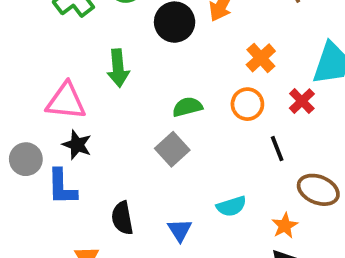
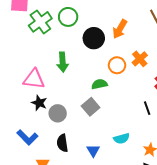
orange circle: (247, 104) -> (117, 65), moved
gray circle: (26, 159) -> (58, 113), moved
blue L-shape: (62, 187) -> (27, 137), moved, turned -45

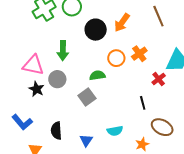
gray circle: (58, 113) -> (57, 79), moved

